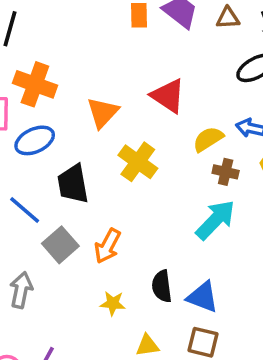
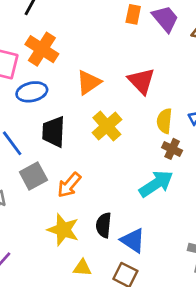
yellow semicircle: (208, 139) -> (164, 121), turned -65
yellow star: (113, 303) -> (63, 230), size x1.6

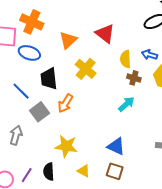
blue ellipse: (32, 92) -> (29, 53), turned 40
cyan arrow: (156, 184) -> (126, 104), size x0.7
orange arrow: (69, 185) -> (65, 103), moved
black semicircle: (104, 225) -> (49, 172), moved
yellow triangle: (82, 268) -> (84, 171), turned 32

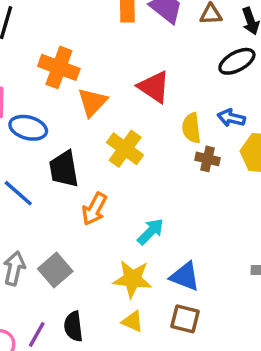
orange cross: (32, 22) -> (59, 67), moved
cyan arrow: (126, 104) -> (151, 232), moved
gray square: (39, 112) -> (55, 270), moved
yellow star: (66, 146) -> (132, 279), moved

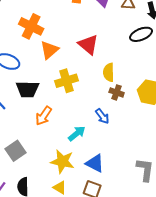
blue arrow: (231, 118) -> (102, 116), moved, turned -147
yellow cross: (125, 149) -> (66, 81), turned 30
black trapezoid: (64, 169) -> (27, 89), turned -85

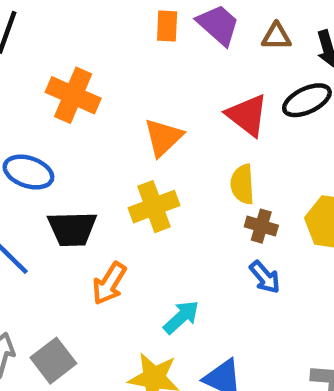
red triangle: (88, 45) -> (247, 115), moved
orange triangle: (49, 50) -> (163, 137), moved
blue arrow: (102, 116) -> (265, 277), moved

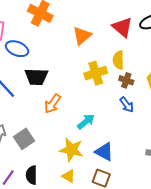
yellow cross: (154, 207) -> (96, 73), moved

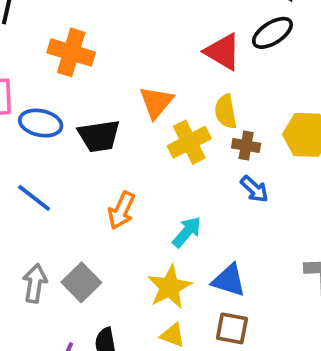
orange triangle: (82, 36) -> (156, 102), moved
black trapezoid: (36, 77) -> (99, 136), moved
yellow star: (71, 150) -> (170, 287), turned -30

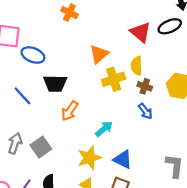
orange cross: (71, 52) -> (69, 12), moved, size x0.7
black trapezoid: (99, 136) -> (55, 84), moved

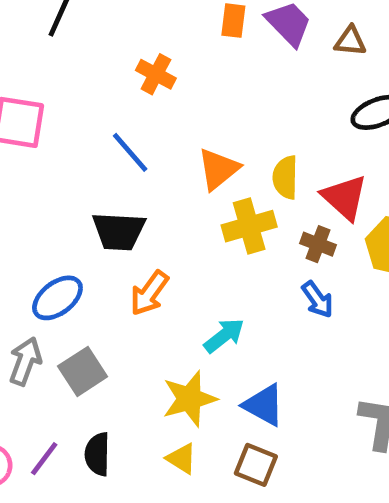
red triangle: (140, 32) -> (345, 197), moved
blue ellipse: (33, 55) -> (57, 298), moved, turned -60
yellow semicircle: (137, 66) -> (285, 177), moved
blue line: (22, 96) -> (130, 152), moved

